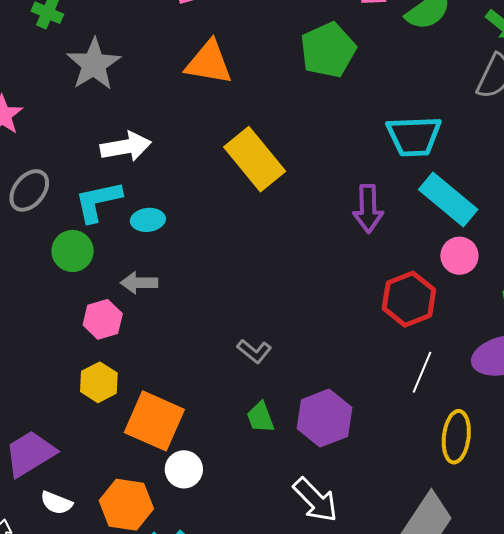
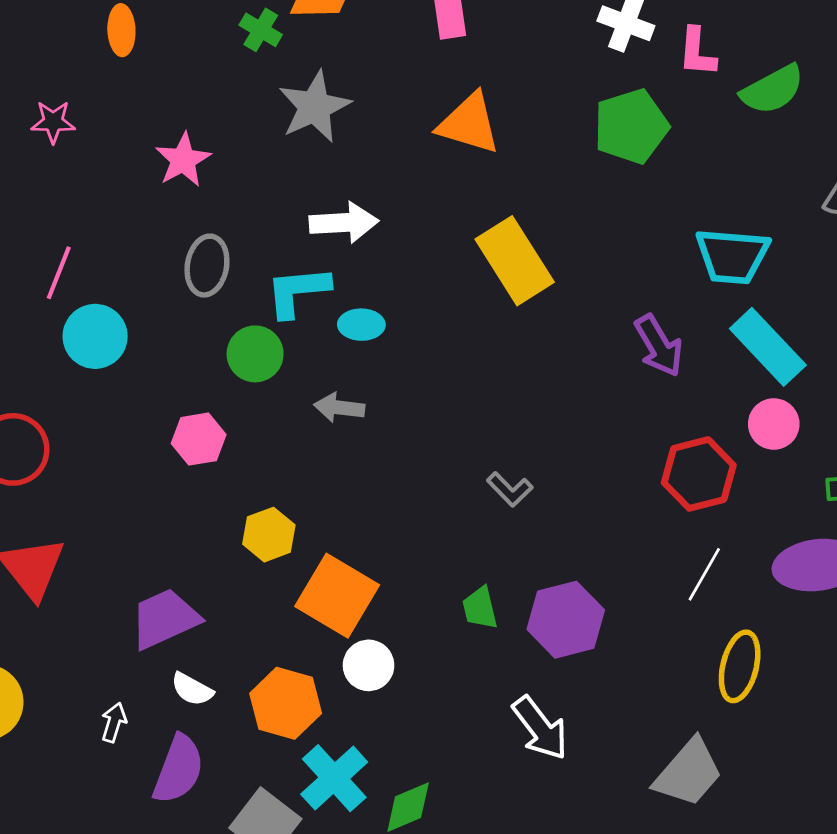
gray ellipse: (29, 190) -> (207, 266), turned -36
purple arrow: (368, 209) -> (659, 346), turned -36
pink hexagon: (103, 319) -> (199, 439), moved
gray L-shape: (254, 351) -> (510, 489), moved

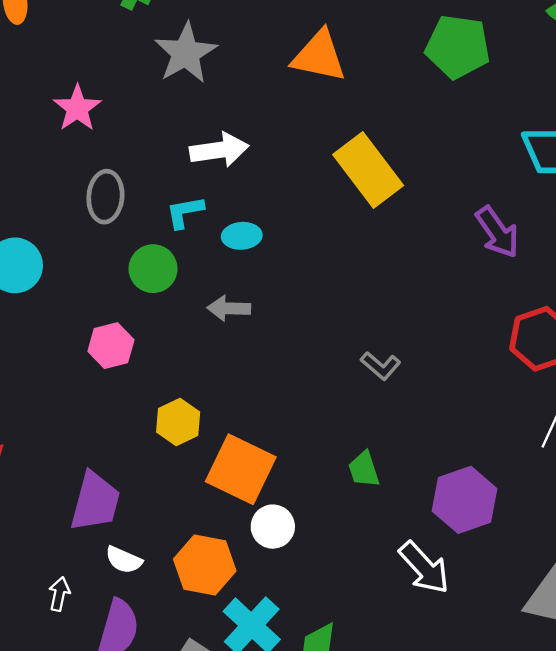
green pentagon: (631, 126) -> (458, 47), turned 30
cyan L-shape: (298, 291) -> (185, 212), size x0.7
purple trapezoid: (165, 619) -> (95, 502), turned 134
purple hexagon: (566, 620) -> (465, 500), moved

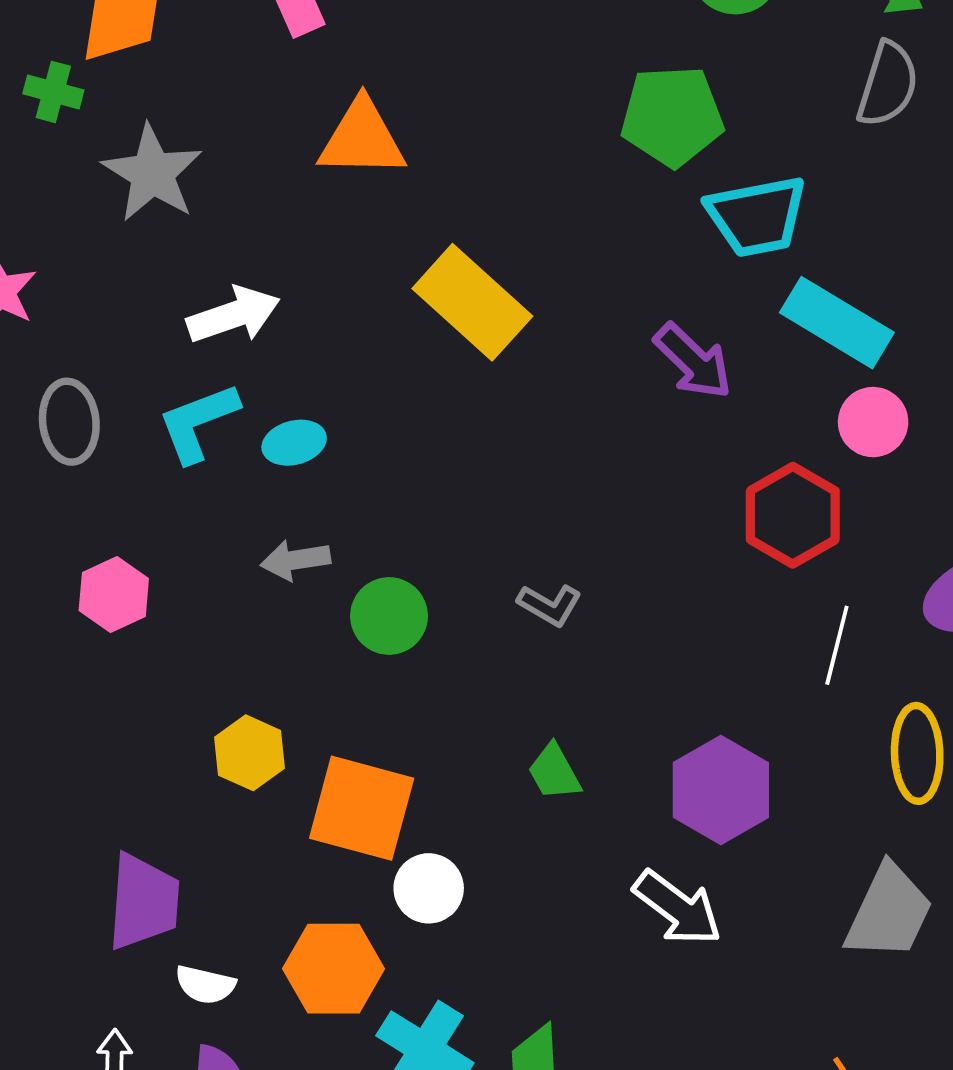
green pentagon: (458, 47) -> (672, 116), moved
cyan L-shape: (185, 212) -> (198, 422), size x1.4
green circle: (153, 269) -> (389, 616), moved
pink hexagon: (111, 346) -> (114, 595), moved

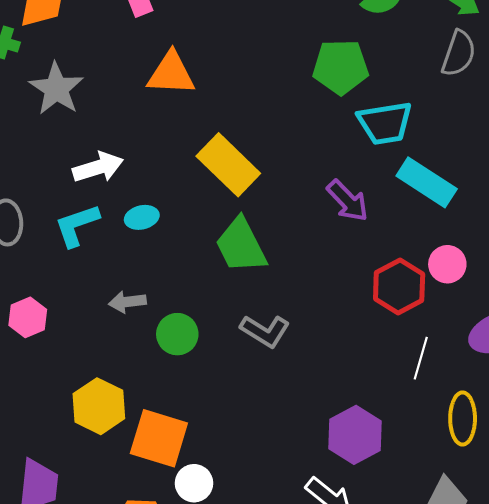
pink circle: (873, 422) -> (447, 264), moved
cyan ellipse: (294, 443) -> (142, 217), moved
gray L-shape: (550, 605) -> (265, 331), size x1.4
yellow hexagon: (249, 753) -> (99, 406), size x1.4
green trapezoid: (554, 772) -> (241, 245), moved, size x1.8

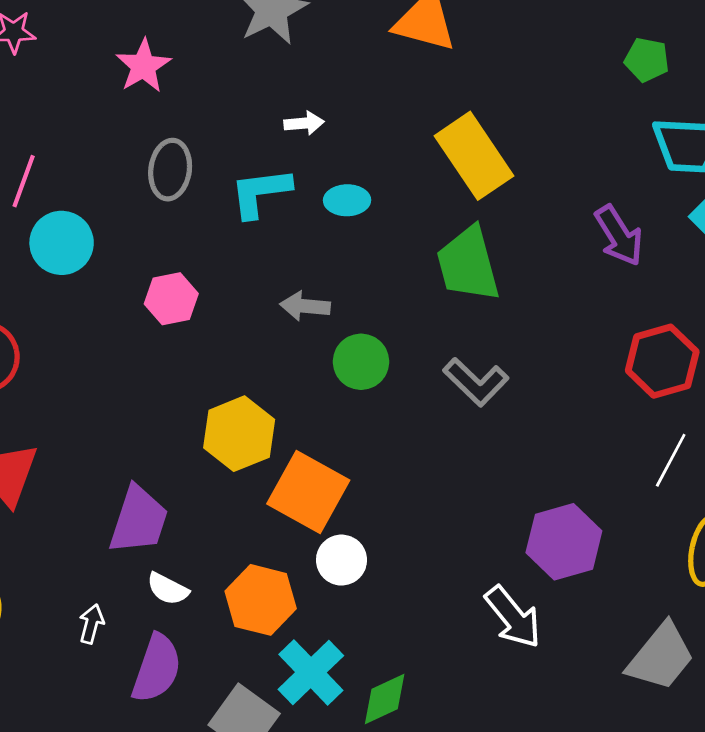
green pentagon: (341, 67) -> (647, 60), size x0.6
white arrow: (98, 167) -> (304, 123), size x0.6

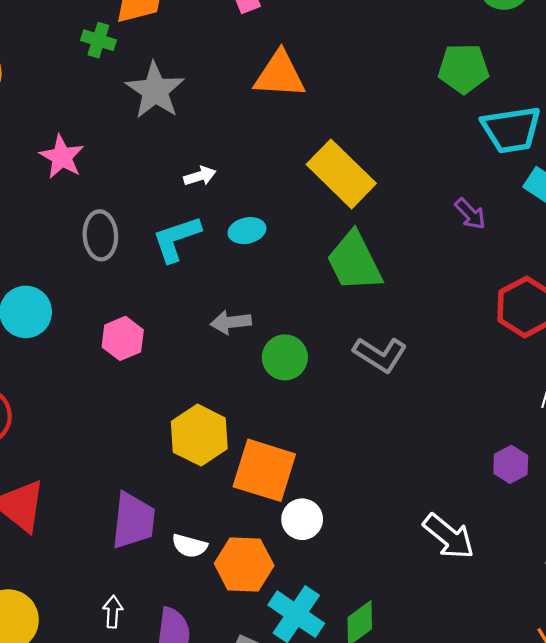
green pentagon: (647, 60) -> (463, 68), size x1.4
purple arrow: (619, 236) -> (470, 214), size x0.7
purple hexagon: (564, 542) -> (511, 464), moved, size x0.6
white semicircle: (168, 589) -> (190, 546), moved

